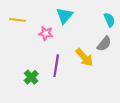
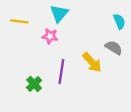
cyan triangle: (65, 16) -> (59, 13), moved
gray semicircle: (104, 44) -> (114, 48), turned -98

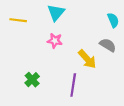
pink star: (50, 36) -> (55, 41), moved
purple line: (61, 71) -> (73, 85), moved

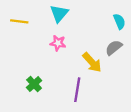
gray semicircle: (108, 45) -> (114, 48), turned -70

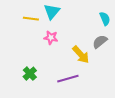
yellow line: (19, 21) -> (31, 19), moved
purple line: (77, 90) -> (68, 79), turned 65

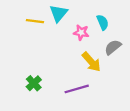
cyan semicircle: (105, 19) -> (103, 22), moved
pink star: (51, 38) -> (81, 32), moved

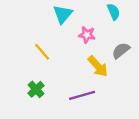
yellow line: (35, 21) -> (42, 52), moved, turned 42
cyan semicircle: (103, 22) -> (114, 12), moved

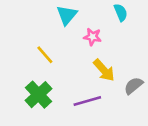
gray semicircle: (121, 51) -> (133, 86), moved
green cross: (36, 89) -> (39, 95), size x1.5

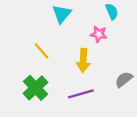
pink star: (92, 37) -> (99, 34), moved
yellow arrow: (104, 70) -> (83, 60), moved, turned 45

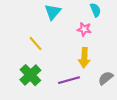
yellow arrow: (83, 60) -> (84, 58), moved
gray semicircle: (124, 79) -> (106, 78), moved

